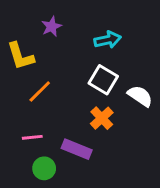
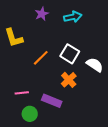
purple star: (52, 27) -> (42, 14), moved
cyan arrow: (108, 40) -> (73, 17), moved
orange line: (40, 92) -> (41, 58), moved

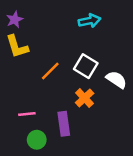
purple star: (42, 14) -> (15, 20), moved
purple rectangle: (52, 101) -> (64, 124), turned 60

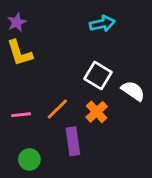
orange line: (50, 71) -> (57, 109), moved
pink line: (27, 114) -> (21, 115), moved
green circle: (37, 140) -> (29, 159), moved

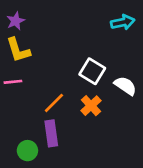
cyan arrow: (102, 24) -> (123, 22), moved
pink line: (21, 115) -> (13, 82), moved
purple rectangle: (73, 141) -> (51, 133), moved

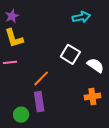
cyan arrow: (123, 22) -> (81, 17), moved
orange cross: (91, 106) -> (92, 96), moved, turned 35

